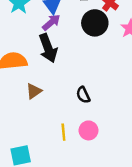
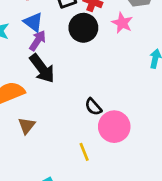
brown triangle: (34, 91) -> (27, 126), moved
pink circle: (89, 130) -> (114, 127), moved, size x1.5

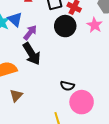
blue triangle: (33, 22) -> (15, 19), moved
black semicircle: (93, 107) -> (67, 86), turned -40

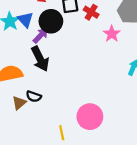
black circle: (65, 26) -> (51, 21), moved
black semicircle: (67, 86) -> (34, 96), moved

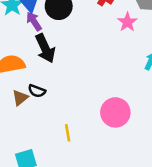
purple arrow: (41, 35) -> (34, 21), moved, turned -78
pink circle: (90, 117) -> (115, 112), moved

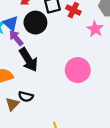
pink circle: (115, 112) -> (78, 70), moved

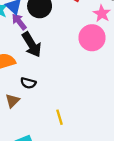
pink circle: (78, 70) -> (92, 38), moved
brown triangle: (12, 104) -> (12, 101), moved

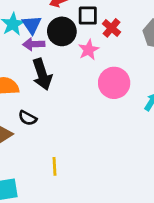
pink star: (102, 14) -> (89, 50), moved
purple arrow: (19, 22) -> (34, 44), turned -66

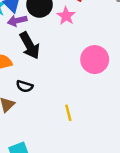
pink circle: (114, 83) -> (95, 60), moved
yellow line: (54, 166) -> (68, 113), moved

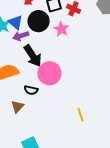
pink circle: (95, 60) -> (49, 73), moved
yellow line: (68, 113) -> (80, 115), moved

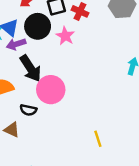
brown triangle: (17, 106) -> (12, 130), turned -48
yellow line: (80, 115) -> (98, 139), moved

